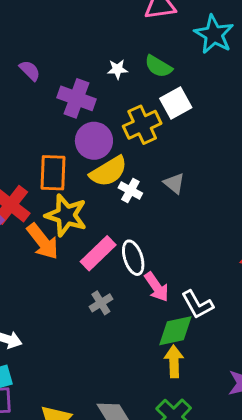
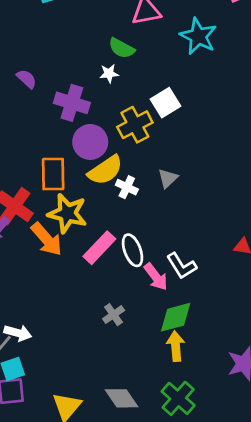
green semicircle: (158, 66) -> (122, 48), moved
gray triangle: (174, 183) -> (168, 178), turned 40
gray cross: (101, 303) -> (114, 315), moved
white L-shape: (197, 305) -> (182, 266), moved

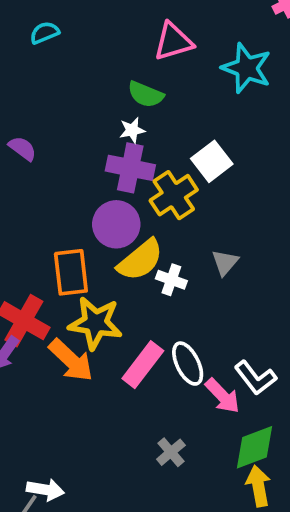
purple cross: (72, 103) -> (130, 168), moved

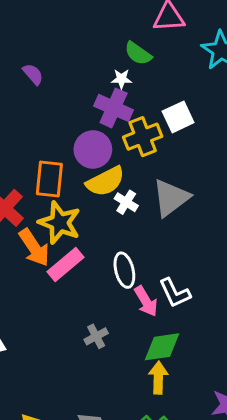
gray triangle: (225, 262) -> (171, 198), size x1.8
pink rectangle: (143, 365) -> (66, 265), moved

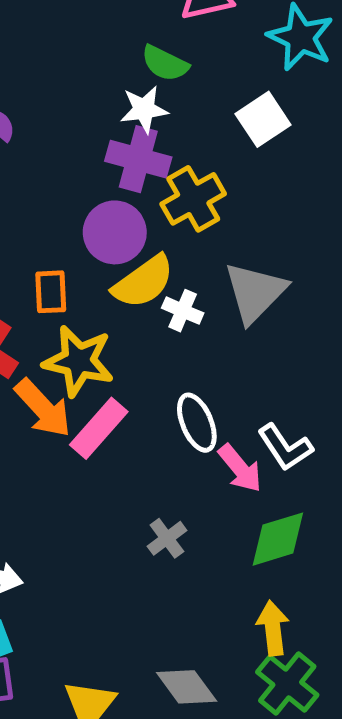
white star: (121, 79) -> (144, 109), size x1.4
white square: (178, 117) -> (263, 119), moved
orange rectangle: (49, 179) -> (51, 292), size x0.7
yellow arrow: (158, 378) -> (273, 628), moved

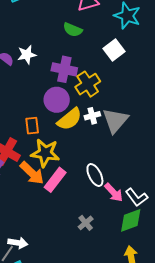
white star: (144, 109) -> (27, 55), moved
white cross: (183, 311) -> (92, 116), moved, turned -35
white L-shape: (285, 447) -> (137, 197), moved

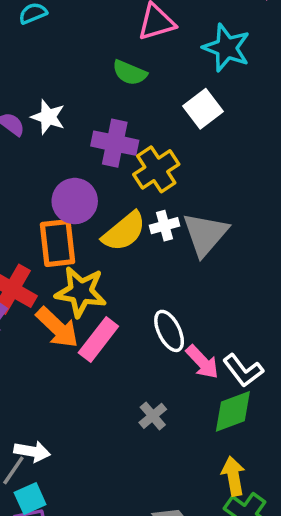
white star: (27, 55) -> (48, 117), turned 30
purple circle: (57, 100) -> (75, 201), moved
orange rectangle: (32, 126) -> (57, 243), size x1.5

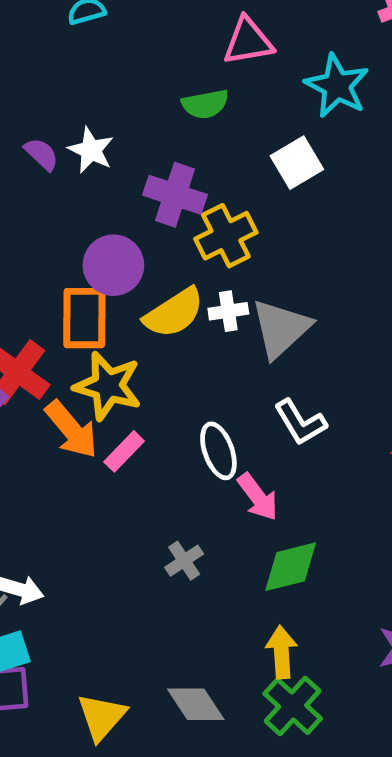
green semicircle: (130, 73) -> (205, 104), turned -40
pink rectangle: (98, 339) -> (124, 451), size x0.7
white L-shape: (243, 370) -> (300, 422), moved

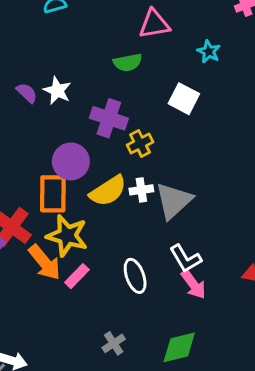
cyan star: (337, 86) -> (209, 51), size x0.6
white square: (297, 163) -> (184, 99), turned -32
yellow cross: (226, 236) -> (140, 144), size x0.7
pink arrow: (258, 497) -> (193, 284), moved

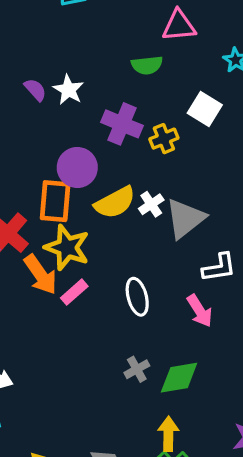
yellow cross: (140, 144) -> (164, 139), moved
white cross: (141, 190) -> (151, 204), turned -30
white L-shape: (185, 258) -> (219, 268), moved, turned -72
gray cross: (114, 343) -> (137, 369), moved

